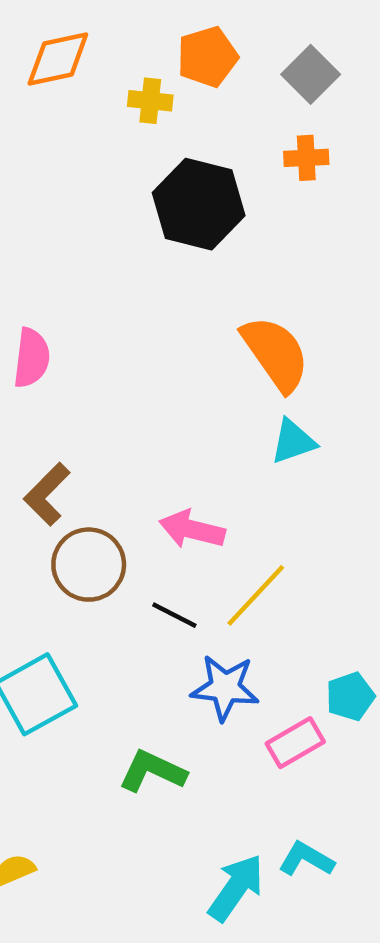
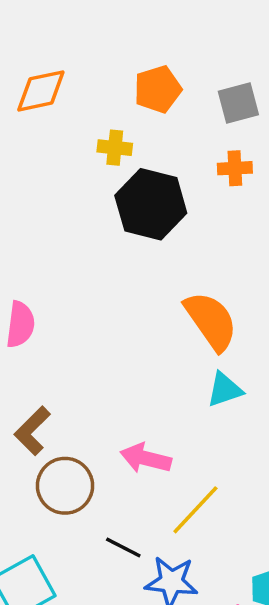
gray square: (311, 74) -> (238, 103), turned 30
yellow cross: (150, 101) -> (115, 148), moved
black line: (174, 615) -> (123, 548), moved

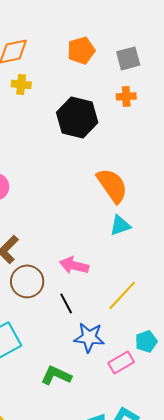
yellow cross: (115, 148) -> (21, 84), moved
yellow line: (195, 510) -> (122, 295), moved
black line: (123, 548) -> (66, 303), moved, turned 35

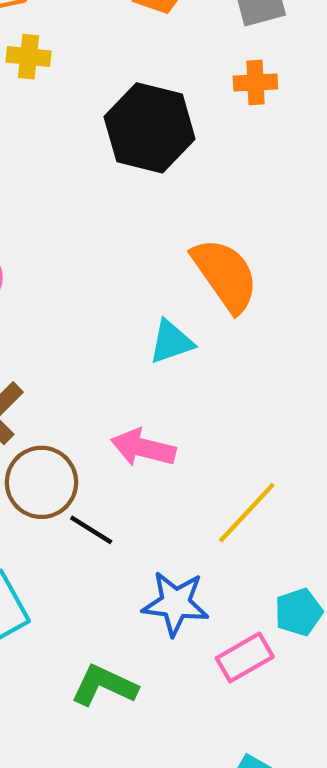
cyan triangle: (120, 225) -> (171, 342), moved
black line: (66, 303) -> (91, 530), moved, turned -30

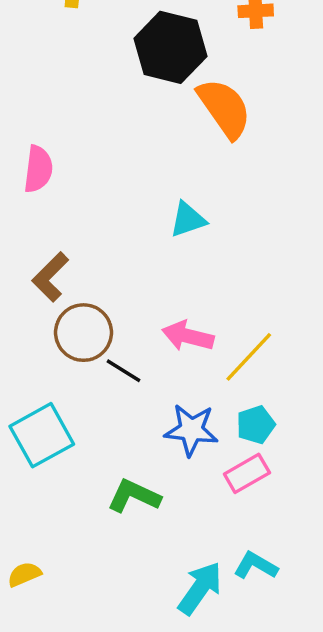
orange semicircle: (225, 275) -> (224, 108), moved
pink arrow: (143, 448) -> (188, 336), moved
cyan pentagon: (299, 612) -> (256, 425), moved

